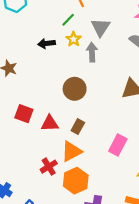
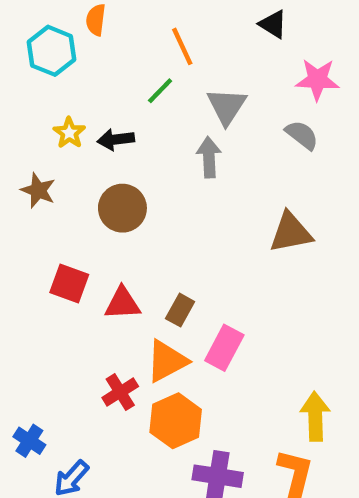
yellow star: (74, 39) -> (69, 133), moved
brown circle: (75, 89) -> (122, 208), moved
pink rectangle: (118, 145) -> (224, 348), moved

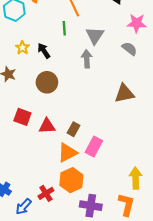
green line: (160, 91) -> (64, 28), turned -48
black arrow: (116, 139) -> (44, 51), turned 63
red cross: (120, 392) -> (46, 193), moved

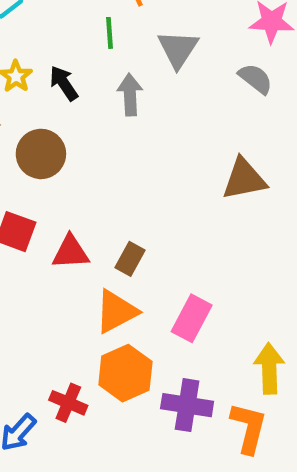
gray arrow: (87, 59) -> (130, 95), moved
brown circle: (47, 82) -> (41, 154), moved
pink rectangle: (94, 146) -> (192, 318), moved
red cross: (46, 193) -> (68, 403), turned -35
purple cross: (91, 206) -> (187, 405), moved

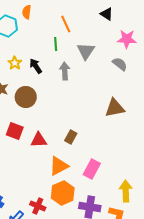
brown rectangle: (130, 259) -> (71, 137), moved

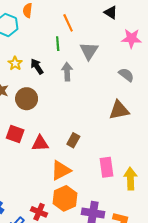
gray semicircle: (120, 64) -> (126, 75), moved
pink rectangle: (92, 169) -> (107, 167), moved, turned -36
yellow arrow: (126, 191) -> (130, 179), moved

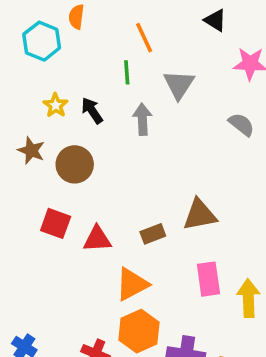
brown triangle: (119, 110) -> (200, 215), moved
brown rectangle: (73, 140) -> (153, 234), turned 40

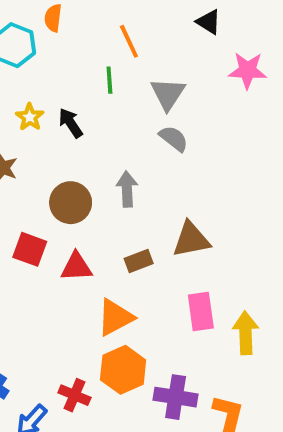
gray arrow: (142, 119) -> (127, 189), moved
gray semicircle: (241, 124) -> (174, 138), moved
brown circle: (75, 164) -> (71, 203), moved

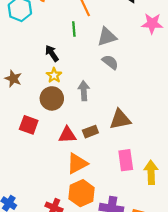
gray triangle: (168, 94) -> (107, 37), turned 40
yellow star: (30, 117) -> (54, 75), moved
red triangle: (76, 267) -> (67, 135), moved

